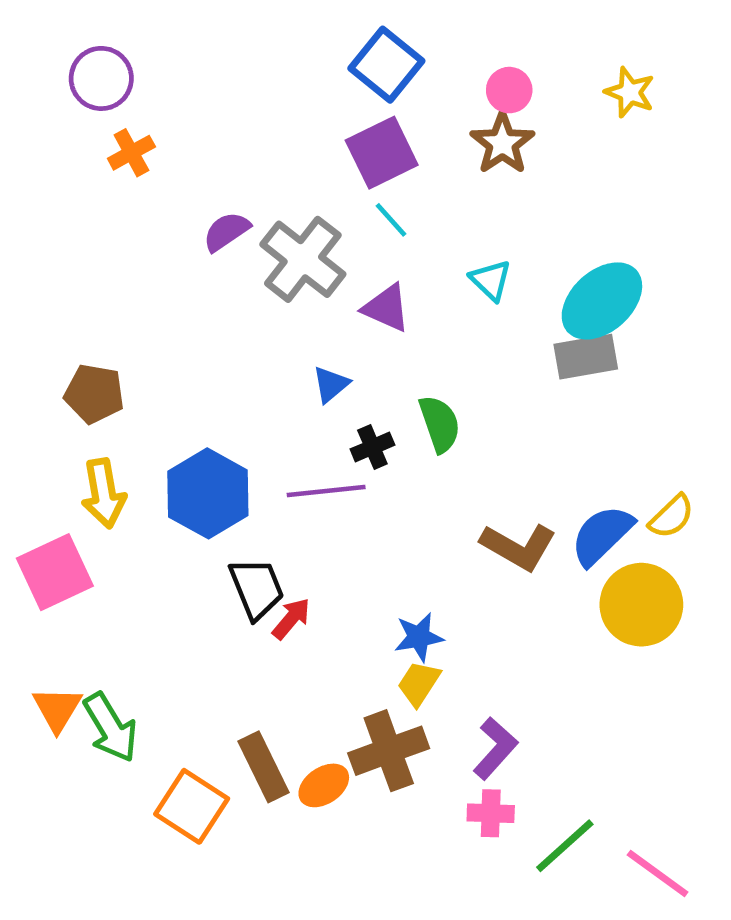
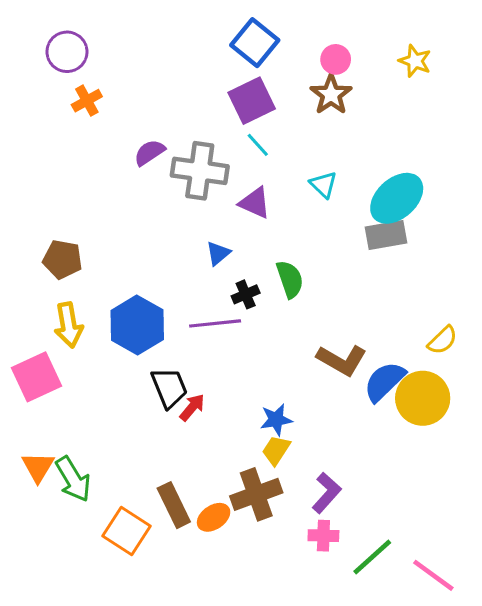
gray cross: (303, 259) -> (200, 171), turned -30
blue semicircle: (602, 535) -> (384, 381), moved

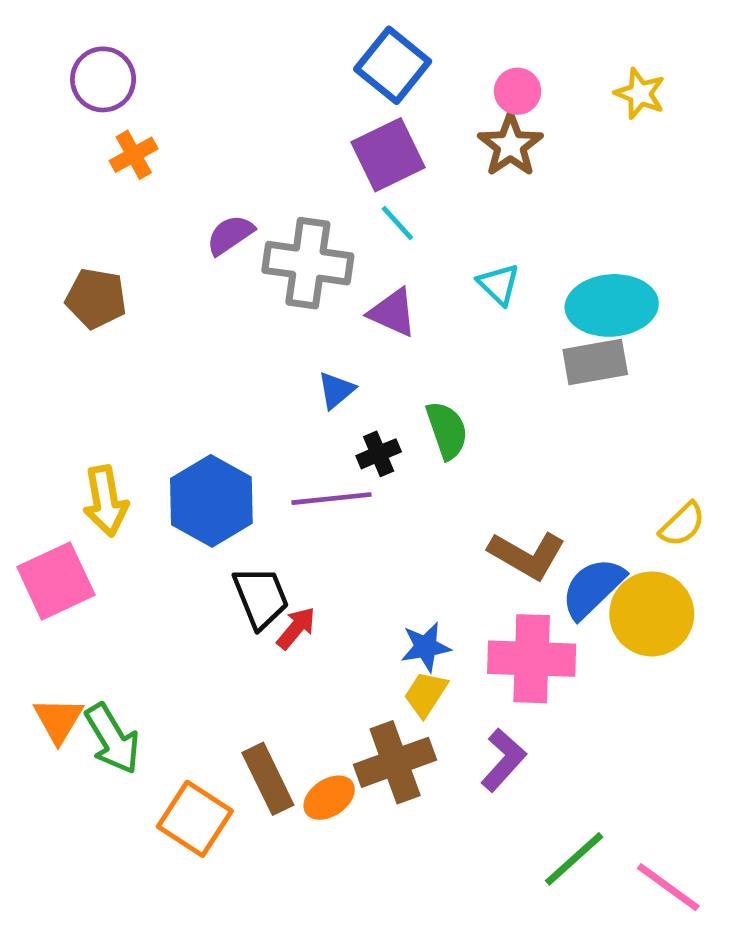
cyan ellipse: (397, 198) -> (612, 305), turned 38
brown pentagon: (62, 259) -> (96, 298), moved
pink cross: (323, 536) -> (532, 659), moved, size x1.8

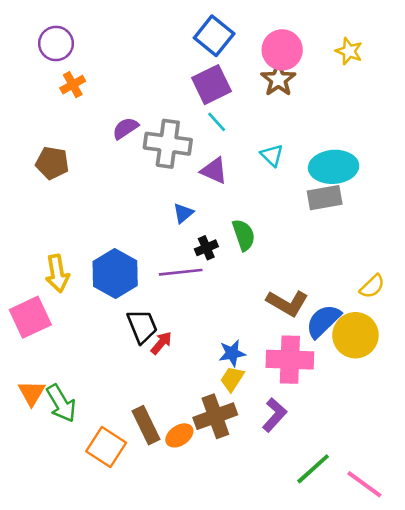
pink circle: (517, 91) -> (282, 50), size x1.6

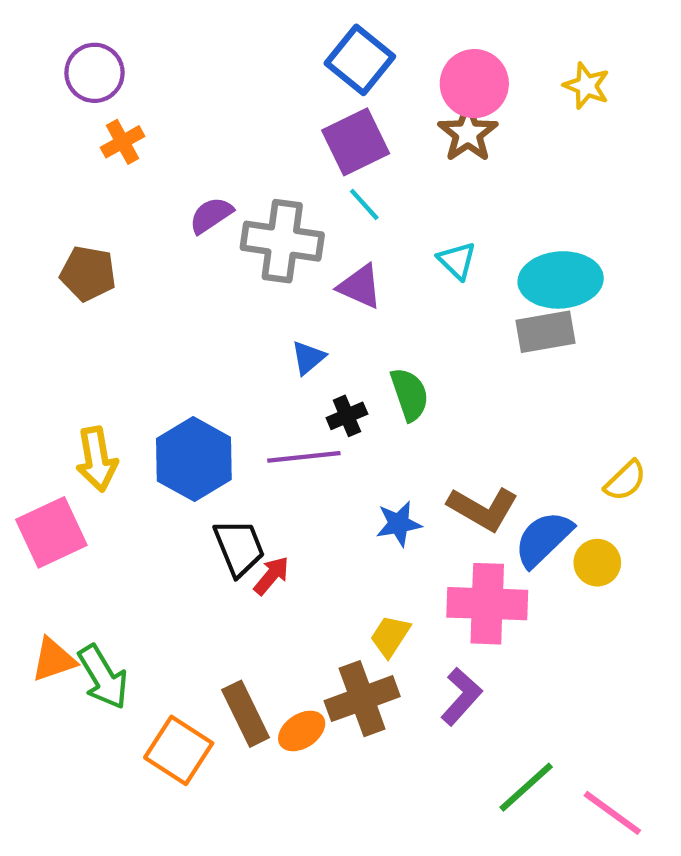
yellow circle: (355, 335) -> (597, 563), size x0.6
blue star: (232, 353) -> (399, 524), moved
orange triangle: (32, 393) -> (53, 660), turned 40

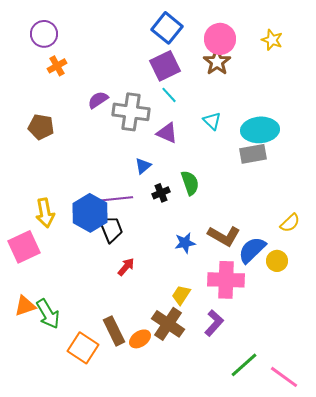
purple line: (304, 457) -> (116, 199), moved
black trapezoid: (239, 548) -> (111, 229), moved
brown cross: (362, 699) -> (168, 324), turned -36

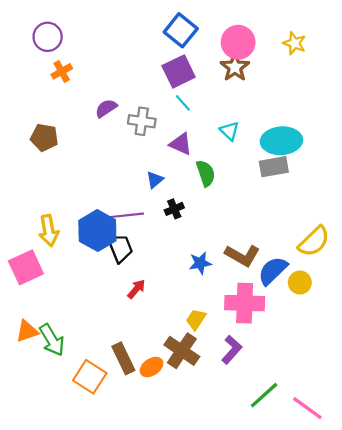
gray cross: (131, 112) -> (142, 121), size x0.7
green semicircle: (190, 183) -> (206, 173), moved
yellow semicircle: (290, 223) -> (314, 241), size x1.5

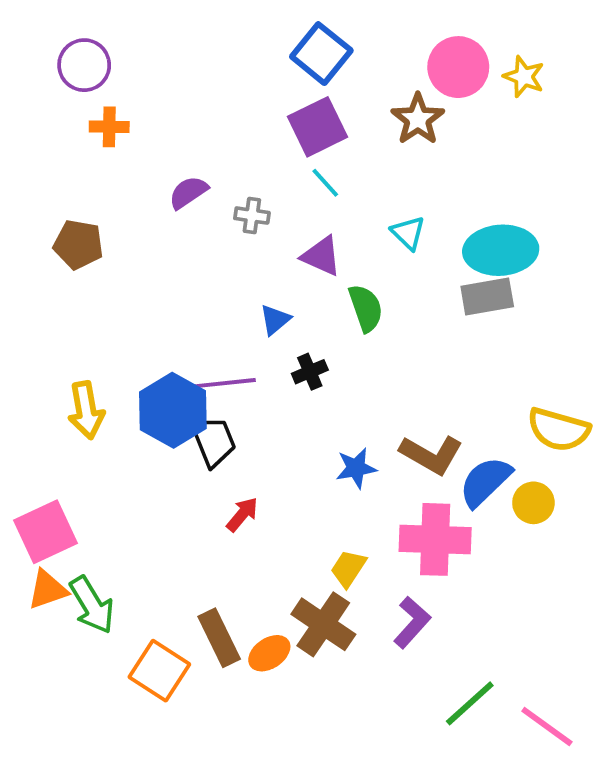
pink circle: (238, 42) -> (458, 67), moved
orange cross: (62, 71) -> (109, 127), turned 30
gray cross: (142, 121) -> (252, 216), size x0.7
yellow semicircle: (314, 241) -> (559, 430), turned 60
pink square: (26, 267) -> (46, 532), moved

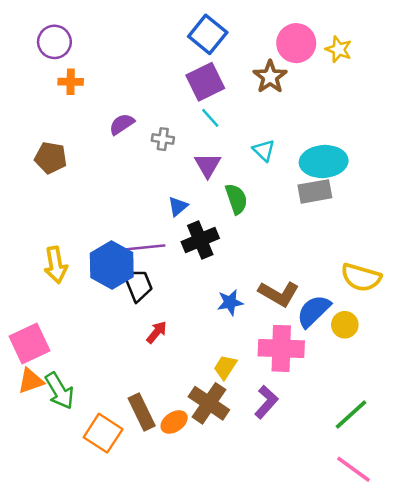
purple triangle: (321, 256) -> (208, 165), turned 36
black cross: (310, 372) -> (200, 240), size x1.6
green line: (470, 703) -> (351, 414), moved

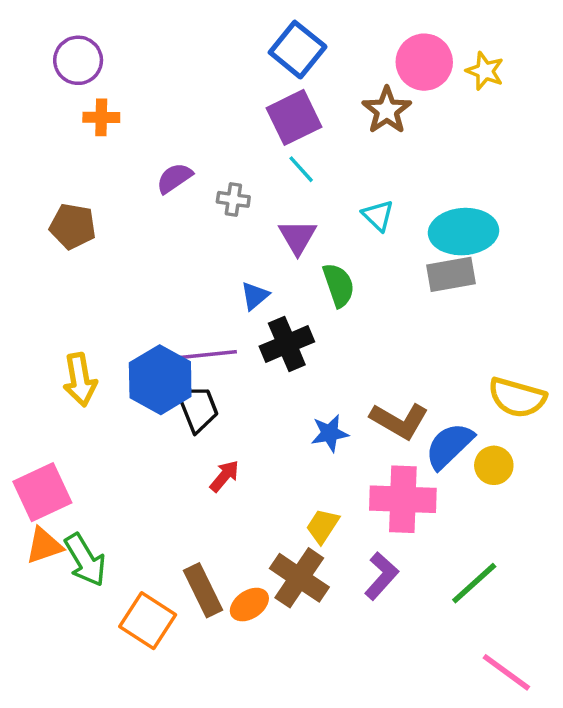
green line: (351, 414) -> (474, 583), moved

